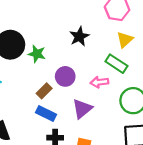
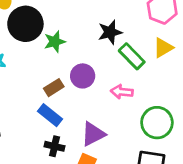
green star: (37, 54) -> (55, 42), turned 30
green rectangle: (116, 64) -> (132, 56), moved
purple triangle: (82, 109) -> (93, 134), moved

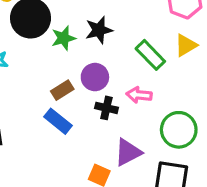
black star: (110, 32) -> (99, 30), moved
purple triangle: (93, 134) -> (128, 152), moved
black cross: (54, 146) -> (106, 108), moved

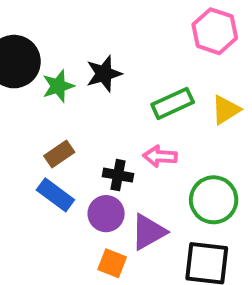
yellow triangle: (186, 45) -> (226, 110), moved
green rectangle: (150, 55) -> (173, 103), turned -68
purple circle: (95, 77) -> (106, 214), moved

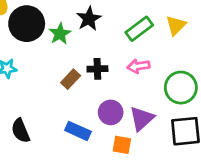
black cross: (118, 175) -> (97, 69), moved
blue rectangle: (55, 195) -> (78, 131), moved

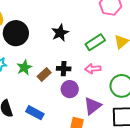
green star: (60, 34) -> (24, 67), moved
purple circle: (111, 112) -> (70, 89), moved
blue rectangle: (78, 131) -> (35, 113), moved

